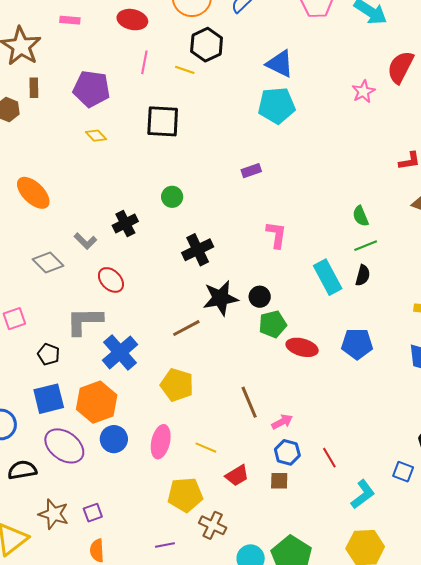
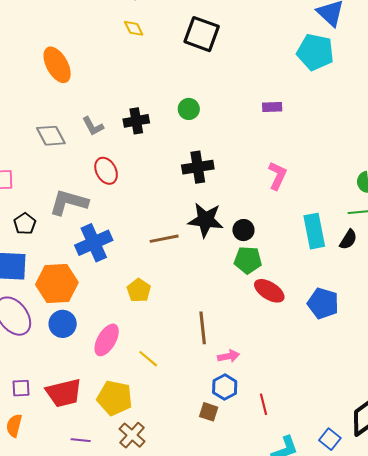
yellow pentagon: (177, 385) -> (139, 290), size x0.7
red trapezoid: (237, 476) -> (64, 393), moved, size x1.5

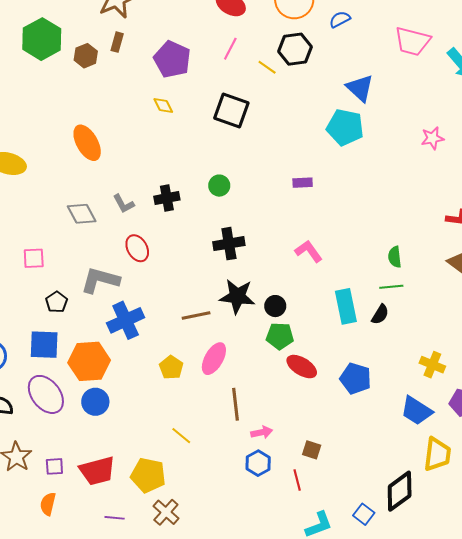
pink L-shape: (277, 176) -> (309, 251), turned -60
pink ellipse: (107, 340) -> (214, 359), moved
brown square: (209, 412) -> (312, 450), moved

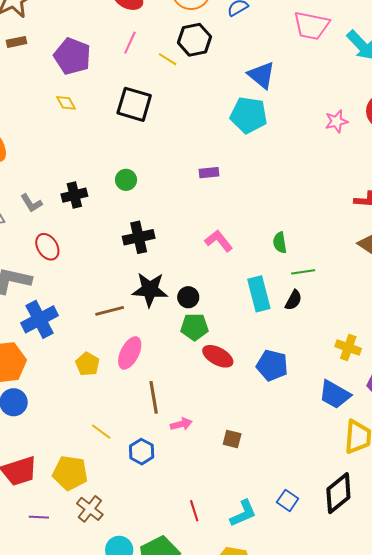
brown rectangle: (117, 42) -> (16, 42), turned 66
green semicircle: (395, 257) -> (280, 243), moved
blue hexagon: (258, 463) -> (142, 452), moved
red line: (297, 480) -> (194, 511), moved
black diamond: (400, 491) -> (338, 493), moved

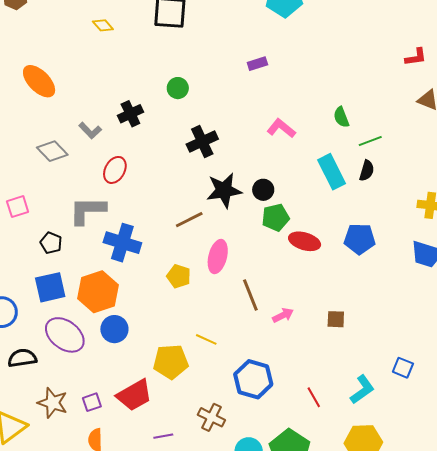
red ellipse: (47, 247) -> (115, 170), turned 72
blue cross: (39, 319) -> (122, 243), turned -33
blue hexagon: (142, 452) -> (253, 379), moved, size x1.5
yellow pentagon: (70, 473) -> (171, 362), moved

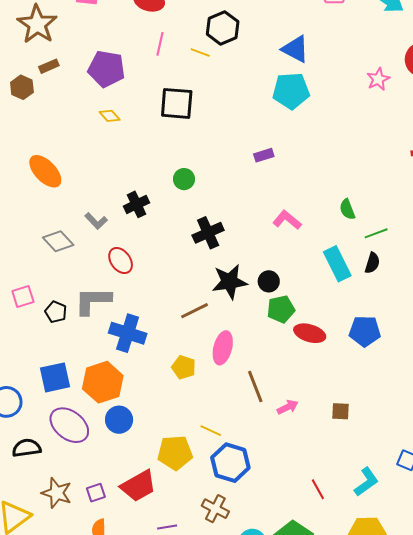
red ellipse: (115, 170) -> (121, 261), turned -64
black pentagon: (51, 243) -> (56, 312), moved
blue hexagon: (253, 379) -> (230, 463), moved

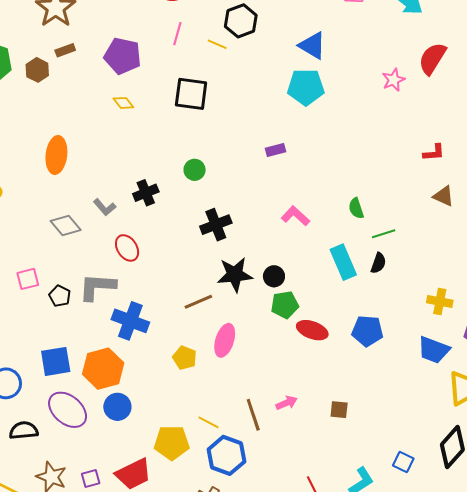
orange ellipse: (45, 171) -> (56, 155), turned 48
brown line: (255, 387) -> (253, 415), moved

